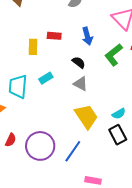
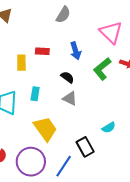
cyan rectangle: (46, 78) -> (35, 94), turned -48
yellow trapezoid: (86, 116) -> (45, 129), moved
black rectangle: (118, 135) -> (85, 147), moved

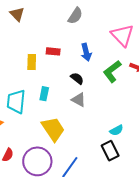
black rectangle: (85, 147) -> (110, 151), moved

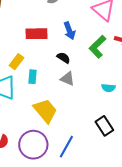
red rectangle: (53, 51) -> (37, 34), size x1.5
yellow rectangle: (32, 62) -> (16, 62), moved, turned 42
cyan semicircle: (116, 130) -> (108, 88), moved, turned 40

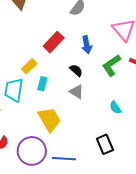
red rectangle: (37, 34) -> (54, 42), turned -55
cyan semicircle: (108, 88) -> (115, 108), turned 40
blue line: (66, 147) -> (64, 159), turned 55

